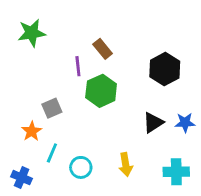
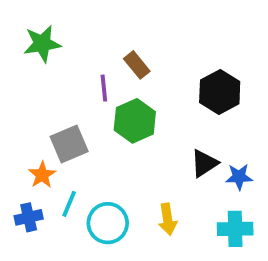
gray square: (52, 108) -> (69, 144), size x1.4
blue star: (185, 123) -> (239, 177), moved
cyan circle: (81, 167) -> (108, 223), size x1.4
blue cross: (22, 178) -> (29, 217), moved, turned -36

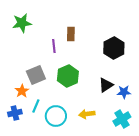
brown rectangle: (137, 65) -> (71, 34), turned 40
green hexagon: (135, 121) -> (68, 76), moved
yellow arrow: (168, 219) -> (87, 114), turned 91
cyan cross: (235, 229) -> (122, 119), turned -30

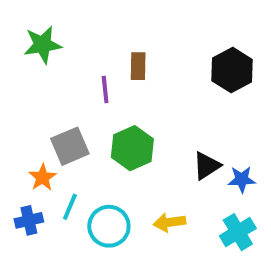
black hexagon: (114, 48) -> (232, 70), moved

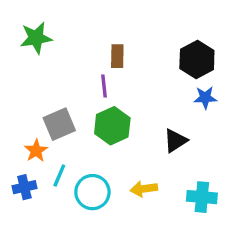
purple line: (105, 90) -> (104, 86), moved
blue star: (242, 179) -> (205, 98), moved
cyan cross: (238, 232) -> (202, 197), turned 36

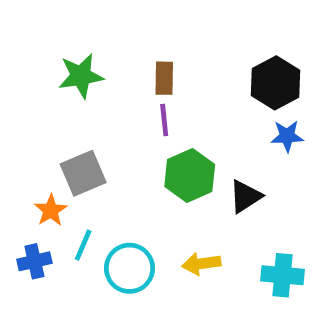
green star: (36, 38) -> (81, 76), moved
purple line: (104, 86) -> (164, 120), moved
green hexagon: (112, 126) -> (190, 176), moved

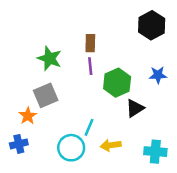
green star: (81, 76) -> (49, 58), moved, turned 30
black hexagon: (275, 83) -> (152, 25), moved
green hexagon: (190, 176) -> (117, 83), moved
cyan line: (83, 245) -> (89, 127), moved

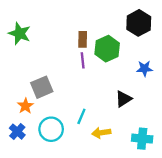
green star: (49, 58) -> (20, 33), moved
green hexagon: (117, 83) -> (107, 49), moved
blue cross: (19, 144) -> (17, 132), turned -35
cyan circle: (71, 148) -> (51, 129), moved

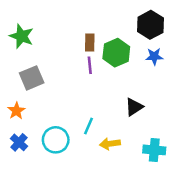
blue star: (145, 68) -> (154, 56), moved
gray square: (42, 87) -> (32, 78), moved
orange star: (25, 106) -> (16, 111), moved

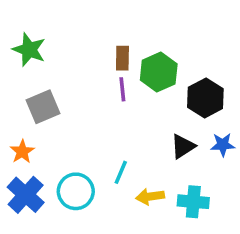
black hexagon: (150, 25) -> (205, 98), moved
blue star: (154, 56) -> (223, 145), moved
blue cross: (19, 142) -> (26, 195), size x1.5
cyan cross: (154, 150) -> (193, 202), moved

